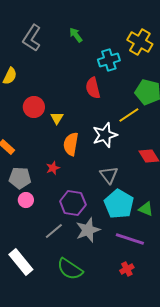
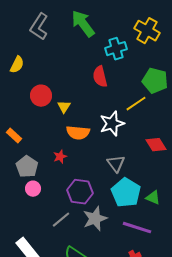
green arrow: (76, 35) -> (83, 24), size x1.8
orange semicircle: (71, 144) -> (78, 133), turned -95
gray pentagon: (20, 178) -> (27, 167), turned 30

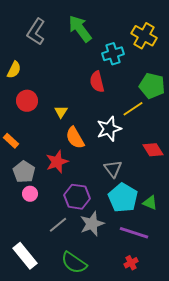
red circle: (41, 96) -> (27, 101), moved
orange semicircle: (78, 133) -> (75, 138), turned 55
red star: (60, 157) -> (57, 162), size x1.6

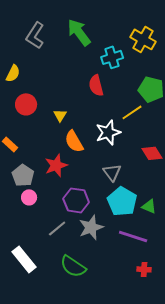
red cross: (131, 263) -> (144, 269), moved, turned 32

